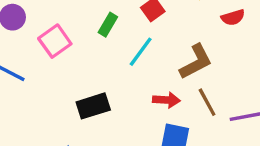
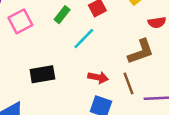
brown L-shape: (196, 62) -> (141, 52), moved

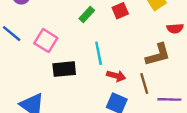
pink square: (20, 21) -> (46, 41), moved, turned -35
cyan line: (84, 38) -> (99, 53), moved, turned -60

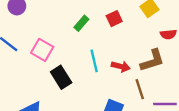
black rectangle: (64, 69) -> (61, 77), turned 65
red arrow: (116, 76) -> (121, 66), moved

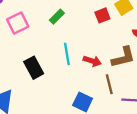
red square: (114, 19) -> (102, 15), moved
pink square: (42, 50) -> (18, 23), moved, turned 30

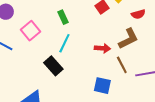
green rectangle: (57, 17) -> (63, 17), turned -56
cyan line: (67, 54) -> (64, 43), moved, turned 48

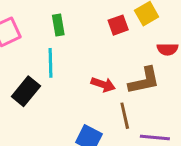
cyan line: (64, 43) -> (50, 63), turned -42
black rectangle: (53, 66) -> (26, 91), turned 66

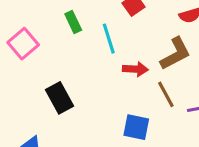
cyan line: (50, 63) -> (109, 39), moved
black rectangle: (26, 91) -> (60, 98), turned -52

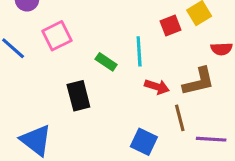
green rectangle: (73, 22) -> (106, 62), moved, turned -45

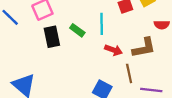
black rectangle: (78, 96) -> (52, 37), moved

